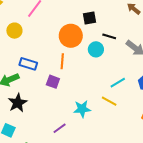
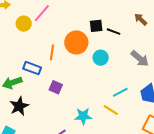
yellow circle: (14, 31) -> (24, 24), moved
black line: (109, 36) -> (114, 32), moved
orange line: (62, 61) -> (52, 52), moved

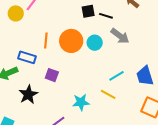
orange circle: (76, 42) -> (71, 41), moved
gray arrow: (140, 59) -> (120, 36), moved
black star: (19, 106) -> (28, 95), moved

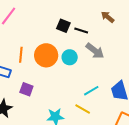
black square: (88, 11) -> (63, 26), turned 32

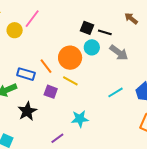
orange line: (21, 55) -> (46, 66), moved, turned -42
cyan circle: (70, 57) -> (92, 47), moved
yellow line: (83, 109) -> (70, 81), moved

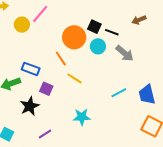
brown arrow: (131, 18) -> (139, 20), turned -64
orange circle: (70, 58) -> (74, 37), moved
orange line: (46, 66) -> (61, 58), moved
purple square: (51, 92) -> (46, 89), moved
purple line: (57, 138) -> (45, 134), moved

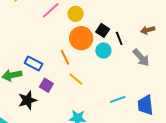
yellow circle: (22, 25) -> (76, 14), moved
black line: (112, 32) -> (119, 38), turned 40
gray arrow: (125, 53) -> (141, 58), moved

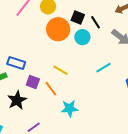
orange line: (65, 57) -> (51, 89), moved
cyan line: (118, 99) -> (104, 68), moved

